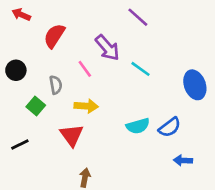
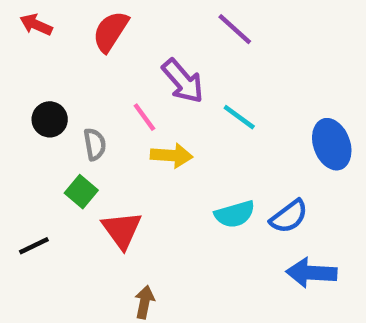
red semicircle: (54, 36) -> (111, 31), moved
black circle: (16, 70) -> (50, 119), moved
green square: (36, 106) -> (81, 192), moved
yellow arrow: (86, 106) -> (172, 155), moved
blue arrow: (183, 160) -> (311, 273), size x1.5

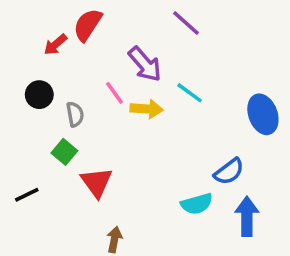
red arrow: (36, 25) -> (55, 45), moved, turned -65
yellow arrow: (172, 155) -> (147, 109), moved
cyan semicircle: (235, 214) -> (197, 204), moved
blue arrow: (311, 273) -> (247, 216), turned 87

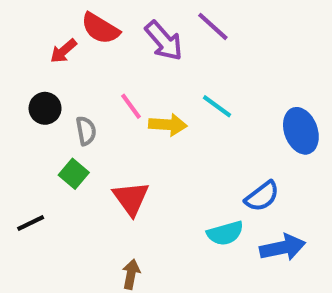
red semicircle: (88, 25) -> (100, 28), turned -92
purple arrow: (145, 64) -> (164, 41), moved
red triangle: (97, 182) -> (131, 198), moved
blue arrow: (247, 216) -> (283, 248), turned 78

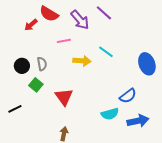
pink line: (131, 106) -> (64, 41), moved, turned -64
black circle: (45, 108) -> (22, 66), moved

